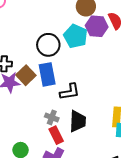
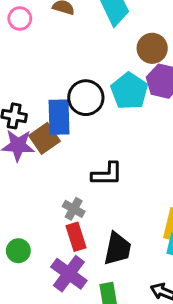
blue rectangle: (47, 74) -> (59, 117), moved
black trapezoid: (78, 121) -> (117, 249), moved

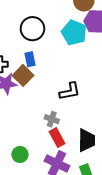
black circle: (86, 98) -> (32, 29), moved
blue rectangle: (59, 117) -> (30, 59), size x0.6

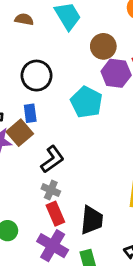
cyan pentagon: (74, 33) -> (86, 102), moved
black L-shape: (70, 91) -> (52, 159), moved, turned -30

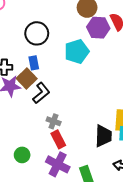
cyan pentagon: (86, 102) -> (77, 52), turned 30
black L-shape: (52, 159) -> (41, 93), moved
black trapezoid: (92, 220) -> (103, 136), moved

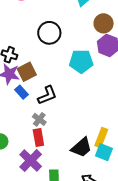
blue rectangle: (34, 63) -> (21, 92), moved, turned -48
black L-shape: (41, 93) -> (47, 95), moved
black trapezoid: (103, 136) -> (81, 147), turned 30

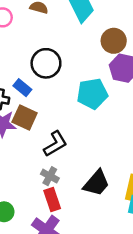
brown square: (27, 72) -> (25, 117), turned -30
blue rectangle: (21, 92) -> (22, 88), moved
black trapezoid: (81, 147) -> (96, 183), moved

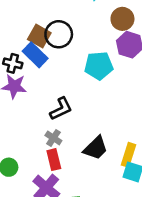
blue rectangle: (22, 88) -> (35, 55), size x1.5
brown square: (25, 117) -> (39, 36), moved

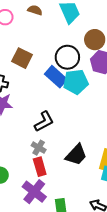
black circle: (59, 34) -> (67, 57), moved
blue rectangle: (35, 55) -> (56, 77), moved

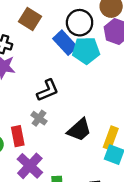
red rectangle: (40, 167) -> (18, 136), moved

